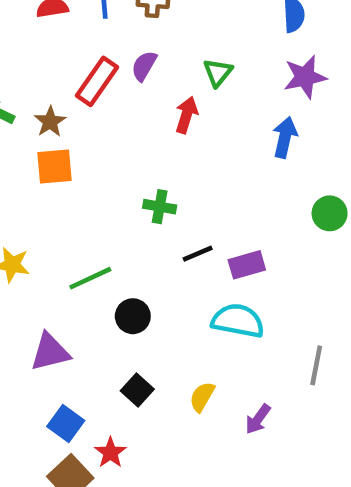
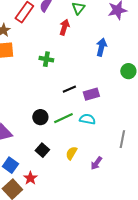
blue arrow: (285, 137) -> (101, 47), moved
green cross: (160, 207) -> (46, 59), moved
green line: (90, 278) -> (63, 118), moved
cyan semicircle: (238, 321) -> (87, 119), size x0.7

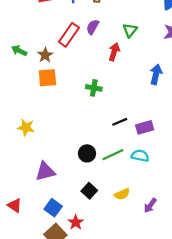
yellow semicircle: (71, 153) -> (122, 194), turned -144

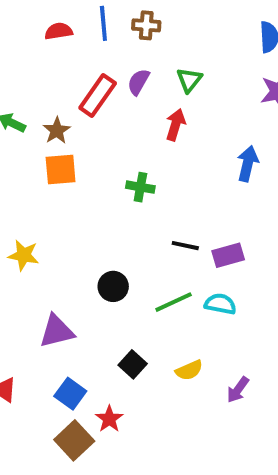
green triangle: (130, 30) -> (189, 80), moved
black line: (120, 122) -> (185, 246), turned 35
black circle: (87, 153) -> (113, 286), moved

